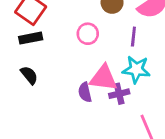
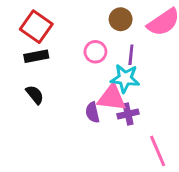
purple line: (133, 37) -> (131, 55), moved
cyan star: (136, 69) -> (125, 78), moved

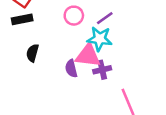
purple line: (131, 55) -> (105, 18), turned 48
black semicircle: (35, 95) -> (32, 53), moved, turned -126

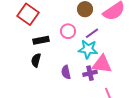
black rectangle: (22, 19) -> (41, 40), moved
pink triangle: (88, 56) -> (102, 64), moved

